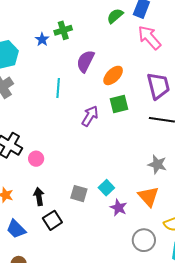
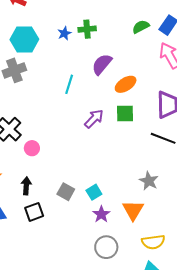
gray circle: (144, 240) -> (106, 247), moved

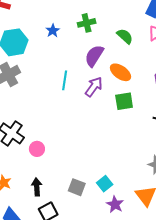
green semicircle: (141, 27) -> (125, 36), moved, turned 78
green cross: (87, 29) -> (87, 23), moved
orange ellipse: (126, 84) -> (121, 72), turned 75
purple arrow: (94, 119) -> (94, 87), moved

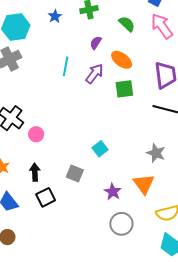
purple semicircle: (94, 56) -> (96, 43), size x0.6
cyan square: (105, 184) -> (100, 149), moved

